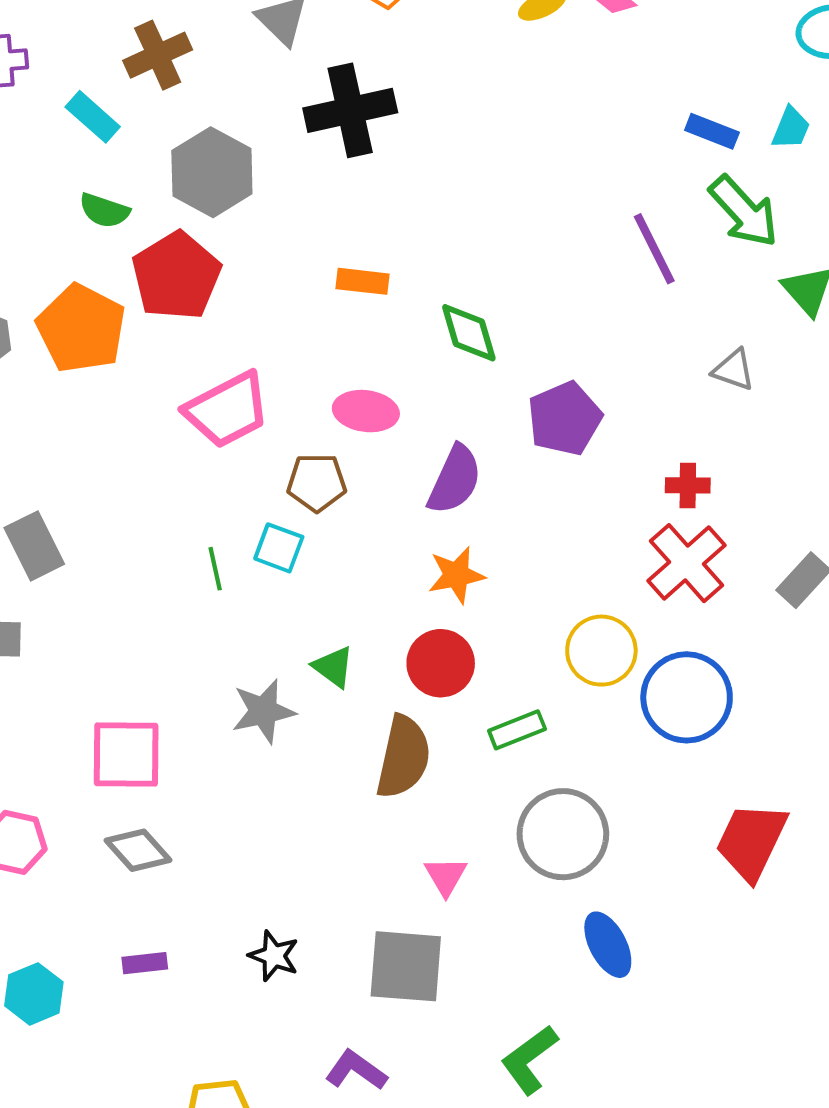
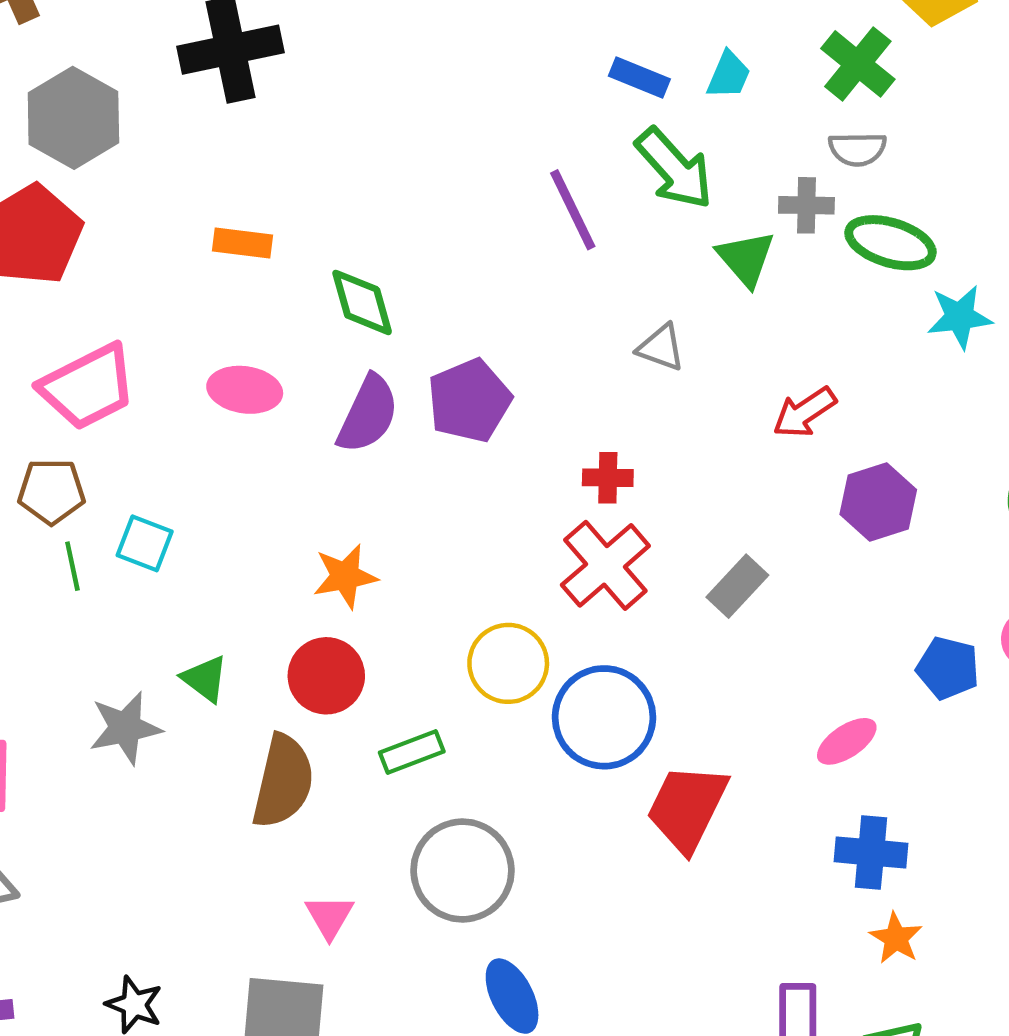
purple semicircle: (455, 480) -> (368, 414), moved
brown pentagon: (317, 482) -> (51, 491), moved
red trapezoid: (751, 841) -> (687, 808), moved

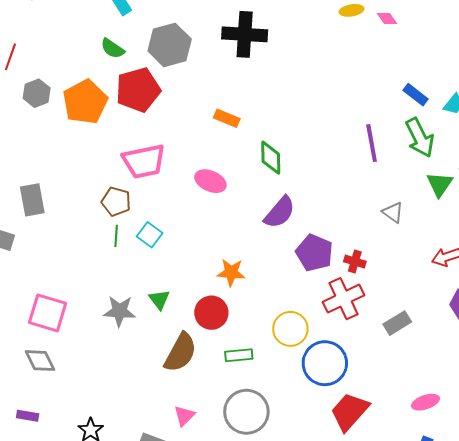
purple pentagon: (469, 401) -> (314, 253), moved, turned 30
purple semicircle: (368, 414) -> (280, 212), moved

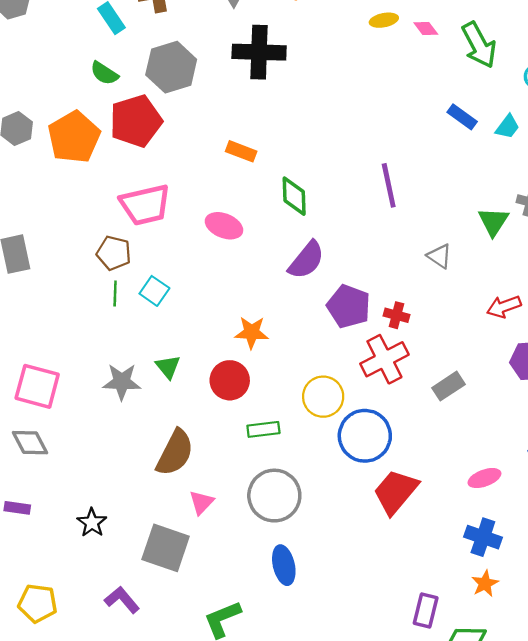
green arrow: (420, 138) -> (479, 45), moved
purple line: (372, 143) -> (389, 185), moved
brown semicircle: (180, 353) -> (175, 453), moved

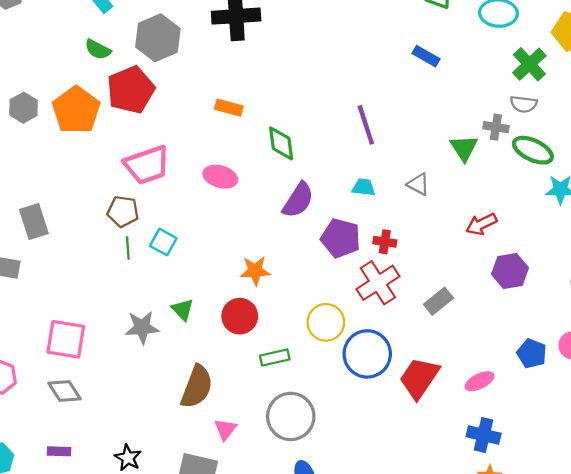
cyan trapezoid: (507, 127) -> (364, 187), moved, turned -115
red trapezoid: (396, 492) -> (419, 378), moved

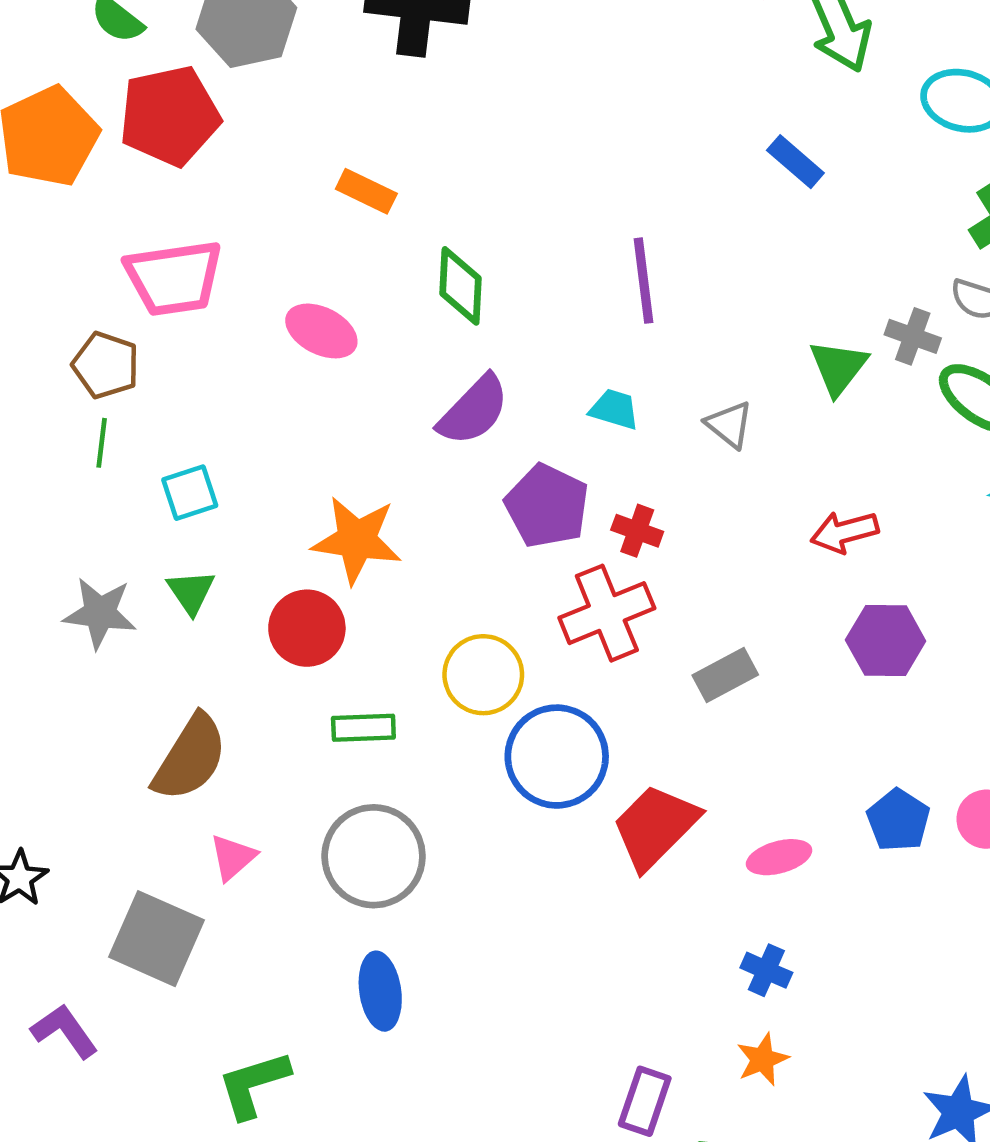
cyan square: (163, 242) -> (190, 493), moved, turned 32
orange star: (255, 271) -> (357, 540), size x1.4
blue cross: (484, 435) -> (766, 970), size x0.7

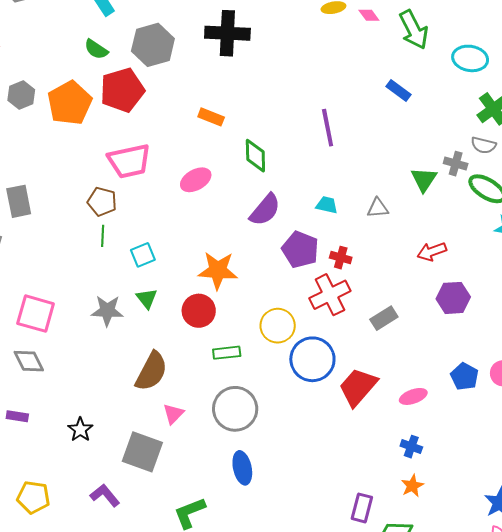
purple line: (644, 281) -> (328, 128), moved
pink ellipse: (321, 331) -> (196, 180), turned -52
gray triangle: (729, 424) -> (378, 208), turned -40

